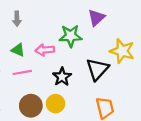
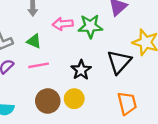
pink arrow: (45, 50) -> (63, 24), moved

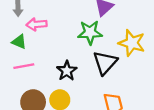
pink arrow: (63, 24) -> (37, 24), moved
green star: (90, 26) -> (90, 32), moved

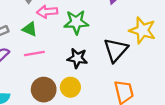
green star: (90, 32) -> (76, 22), moved
black star: (67, 71) -> (77, 58), turned -30

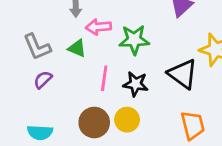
black triangle: (116, 50) -> (183, 74), turned -36
pink line: (34, 54) -> (104, 78), moved, turned -72

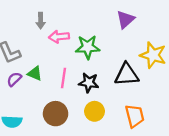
green triangle: (77, 48) -> (35, 73), moved
black triangle: (183, 74) -> (127, 75), turned -40
yellow circle: (127, 120) -> (95, 111), moved

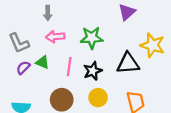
pink arrow: (59, 37) -> (55, 37), moved
black star: (89, 83) -> (93, 71), turned -30

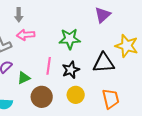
gray arrow: (48, 13) -> (19, 15), moved
pink arrow: (55, 37) -> (26, 35), moved
green triangle: (42, 62) -> (24, 78), moved, turned -48

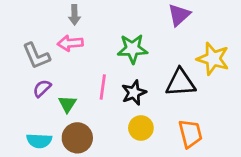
gray arrow: (19, 15) -> (74, 15), moved
green triangle: (24, 78) -> (67, 104), turned -32
brown circle: (42, 97) -> (77, 138), moved

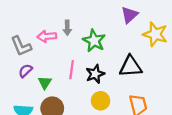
gray arrow: (74, 15) -> (67, 28), moved
green star: (132, 49) -> (94, 41), turned 30
yellow star: (213, 59) -> (155, 34), moved

